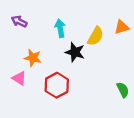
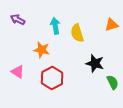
yellow semicircle: (95, 36) -> (77, 33), moved, turned 132
black star: (75, 52) -> (95, 63), moved
orange star: (33, 58) -> (42, 50), moved

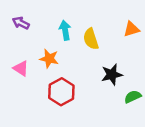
black star: (95, 63) -> (112, 75), turned -30
pink triangle: (18, 72) -> (21, 68), moved
green semicircle: (113, 82) -> (133, 97), turned -88

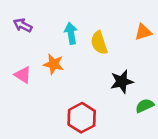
red hexagon: (61, 92) -> (82, 118), moved

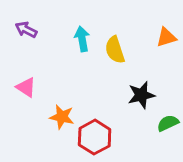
orange star: (54, 64) -> (62, 117), moved

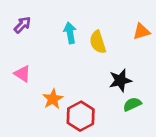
purple arrow: (26, 30) -> (22, 25), turned 108
orange star: (62, 117) -> (53, 99), turned 30
green semicircle: (168, 123) -> (132, 104), moved

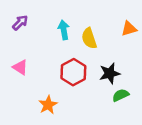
orange star: (53, 99) -> (48, 105), moved
red hexagon: (81, 116) -> (73, 72), moved

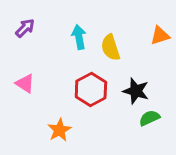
black star: (110, 73) -> (136, 91), turned 30

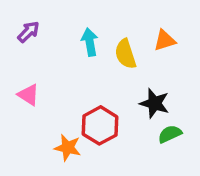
orange triangle: (160, 36) -> (165, 40), moved
red hexagon: (91, 89) -> (100, 125), moved
orange star: (59, 130) -> (68, 148), turned -30

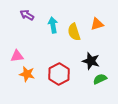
purple arrow: (28, 32) -> (27, 15), moved, turned -104
pink triangle: (28, 95) -> (17, 56), turned -40
orange star: (68, 148) -> (27, 74), moved

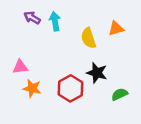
cyan arrow: (53, 25) -> (55, 21), moved
black star: (91, 61) -> (97, 73), moved

